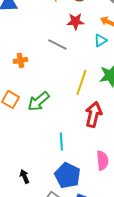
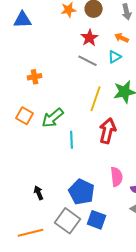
red star: (75, 21) -> (90, 38), turned -30
gray line: (57, 44) -> (88, 61), moved
cyan line: (61, 141) -> (72, 140), moved

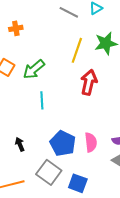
cyan line: (72, 140) -> (42, 100), moved
pink semicircle: (117, 177) -> (91, 142), moved
blue square: (97, 220) -> (78, 183), moved

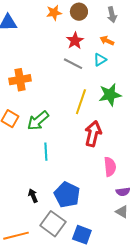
orange cross: (16, 28) -> (20, 80), size x1.5
pink semicircle: (91, 142) -> (110, 167), moved
black arrow: (20, 144) -> (33, 196), moved

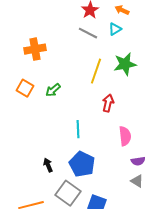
green arrow: (38, 121) -> (53, 90), size x0.7
red arrow: (93, 134) -> (108, 103), size x0.7
cyan line: (46, 152) -> (78, 129), moved

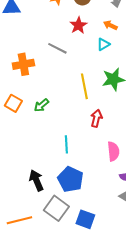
gray line: (88, 33) -> (57, 48), moved
yellow line: (96, 71) -> (84, 86), turned -30
black arrow: (48, 165) -> (36, 180), size x1.5

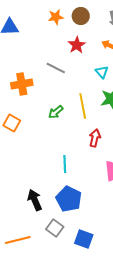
cyan triangle: (103, 44) -> (102, 72), moved, turned -40
green arrow: (41, 105) -> (56, 112), moved
gray square: (56, 208) -> (55, 228), size x0.7

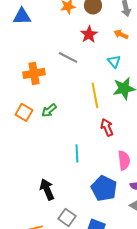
green arrow: (56, 112) -> (49, 110), moved
red arrow: (95, 138) -> (107, 127), turned -36
blue pentagon: (69, 199) -> (104, 188), moved

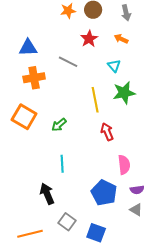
blue triangle: (22, 16) -> (28, 48), moved
green arrow: (49, 110) -> (59, 125), moved
orange square: (24, 112) -> (24, 117), size x1.4
cyan line: (77, 153) -> (62, 164), moved

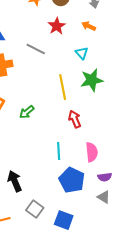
cyan line: (62, 164) -> (59, 151), moved

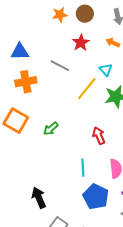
yellow line: (63, 87) -> (87, 89), moved, turned 50

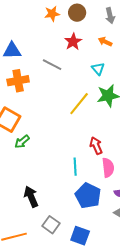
yellow line: (87, 89) -> (79, 104), moved
green arrow: (51, 129) -> (22, 142), moved
red arrow: (99, 136) -> (96, 146), moved

